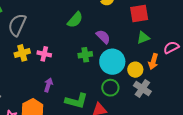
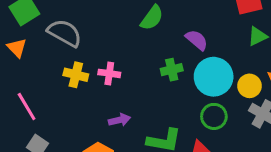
gray semicircle: (17, 25) -> (65, 33), turned 100
yellow cross: (22, 53) -> (76, 75), turned 35
purple arrow: (48, 85) -> (119, 120), turned 64

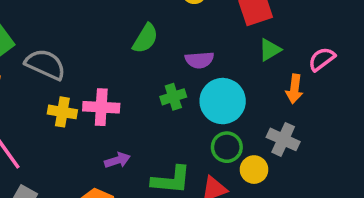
purple semicircle: (197, 40) -> (199, 60), turned 140
pink cross: (109, 73) -> (101, 107), size x1.4
yellow circle: (250, 86) -> (254, 170), moved

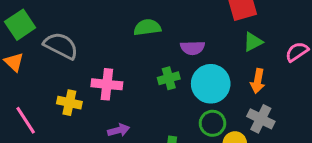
green semicircle: (145, 38) -> (147, 27), turned -132
orange arrow: (294, 89) -> (258, 81), moved
yellow cross: (62, 112) -> (69, 103), moved

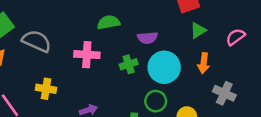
pink cross: (107, 84) -> (87, 55), moved
gray cross: (261, 119) -> (224, 93), moved
green circle: (212, 123) -> (156, 101), moved

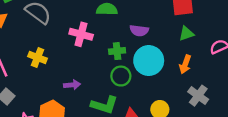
green circle: (156, 101) -> (121, 76), moved

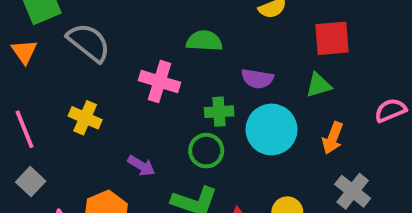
green triangle: (186, 34) -> (319, 85), moved
green circle: (121, 76) -> (206, 151), moved
purple arrow: (72, 85) -> (141, 166), turned 35

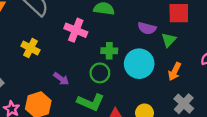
purple semicircle: (257, 79) -> (147, 28), moved
green triangle: (319, 85) -> (169, 40), turned -35

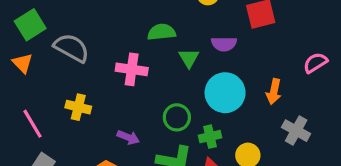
green triangle: (169, 40) -> (189, 58), moved
green cross: (109, 51) -> (210, 137), moved

